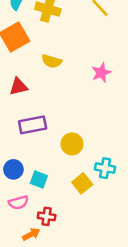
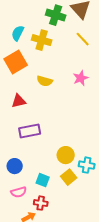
pink star: (101, 73) -> (81, 78), moved
yellow circle: (72, 144) -> (66, 155), moved
cyan square: (39, 180) -> (43, 180), moved

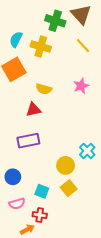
red triangle: (19, 101) -> (34, 110), moved
cyan cross: (87, 165) -> (87, 151), moved, turned 35

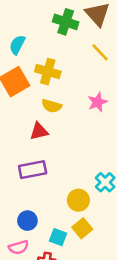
yellow cross: (41, 47) -> (48, 72), moved
blue circle: (13, 177) -> (27, 221), moved
cyan square: (42, 191) -> (58, 237), moved

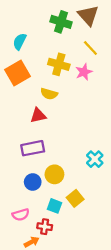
yellow cross: (48, 72) -> (59, 64), moved
pink star: (97, 102) -> (84, 72), moved
yellow circle: (78, 200) -> (54, 174), moved
blue circle: (27, 221) -> (33, 182), moved

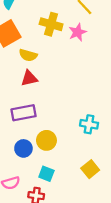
yellow semicircle: (49, 94) -> (28, 55), moved
cyan cross: (95, 159) -> (89, 124), turned -35
yellow square: (75, 198) -> (90, 169), moved

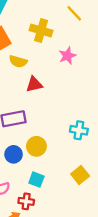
pink star: (78, 32) -> (67, 56), moved
red triangle: (29, 78) -> (34, 84), moved

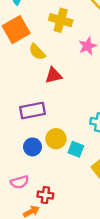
yellow semicircle: (18, 61) -> (37, 52), turned 30
cyan square: (36, 180) -> (76, 149), moved

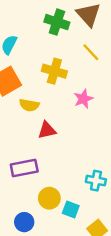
yellow semicircle: (37, 52) -> (29, 105), turned -36
blue circle: (32, 147) -> (24, 222), moved

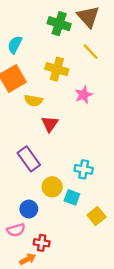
red triangle: (47, 130) -> (50, 124), turned -42
purple rectangle: (24, 168) -> (29, 159), turned 65
cyan cross: (96, 181) -> (84, 169), moved

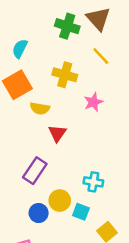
purple rectangle: (29, 159) -> (35, 171), turned 70
blue circle: (29, 209) -> (39, 213), moved

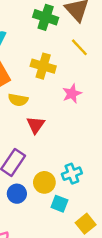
cyan cross: (93, 182) -> (72, 174), turned -30
yellow circle: (60, 201) -> (44, 182), moved
blue circle: (39, 213) -> (17, 194), moved

